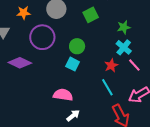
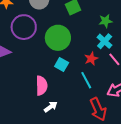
green circle: (77, 46) -> (58, 38), size x1.6
cyan square: (73, 64) -> (62, 65), moved
pink semicircle: (63, 95) -> (42, 86), turned 78

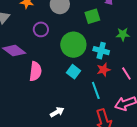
purple circle: (24, 27) -> (41, 29), size x0.6
cyan cross: (105, 41) -> (101, 51), moved, turned -35
pink semicircle: (42, 86) -> (35, 71), moved

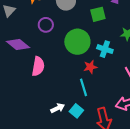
red star: (104, 70) -> (90, 67), moved
cyan square: (73, 72) -> (76, 111), moved
cyan line: (96, 90) -> (83, 87), moved

